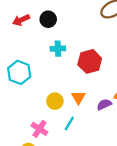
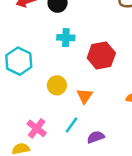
yellow circle: (55, 101) -> (57, 85), moved
purple semicircle: (104, 104) -> (96, 137), moved

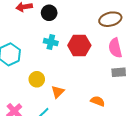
red hexagon: (101, 56) -> (79, 45), moved

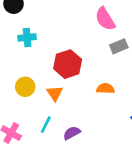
red hexagon: (79, 45) -> (68, 64), moved

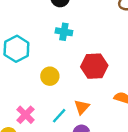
orange triangle: (55, 93) -> (82, 107), moved

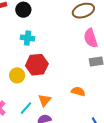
red hexagon: (94, 66) -> (37, 65), moved

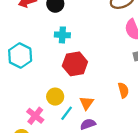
yellow circle: (17, 75) -> (55, 97), moved
orange semicircle: (78, 91) -> (123, 90), turned 64

